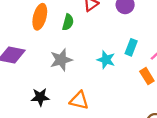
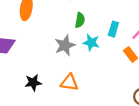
green semicircle: (68, 22) -> (80, 20), moved
gray star: (61, 60) -> (65, 45), moved

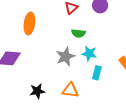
green semicircle: (80, 20) -> (78, 33), turned 88
cyan rectangle: (113, 29) -> (97, 73), moved

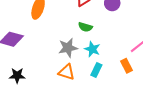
orange triangle: (70, 90) -> (67, 72), moved
black star: (37, 91) -> (17, 76), moved

